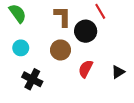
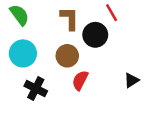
cyan circle: (21, 48) -> (23, 53), size x1.5
red semicircle: (86, 69) -> (80, 80), moved

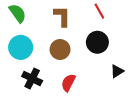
black circle: (95, 35) -> (97, 42), moved
red semicircle: (80, 80) -> (68, 83), moved

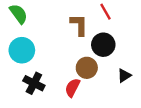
brown L-shape: (62, 16) -> (79, 25), moved
brown circle: (60, 49) -> (87, 68), moved

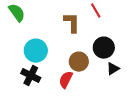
black circle: (103, 45) -> (104, 48), moved
cyan circle: (22, 50) -> (36, 51), moved

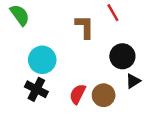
brown circle: (79, 62) -> (104, 95), moved

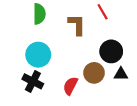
green semicircle: (20, 15) -> (39, 14), moved, turned 36
black triangle: (133, 81) -> (121, 74), turned 32
brown circle: (104, 95) -> (94, 73), moved

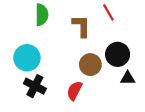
cyan circle: (38, 55) -> (27, 58), moved
brown circle: (94, 73) -> (90, 65), moved

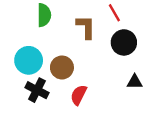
black circle: (118, 54) -> (124, 42), moved
brown circle: (90, 65) -> (62, 67), moved

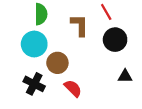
cyan circle: (29, 60) -> (34, 44), moved
red semicircle: (79, 95) -> (73, 88), turned 108

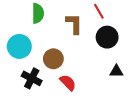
cyan circle: (34, 44) -> (19, 46), moved

